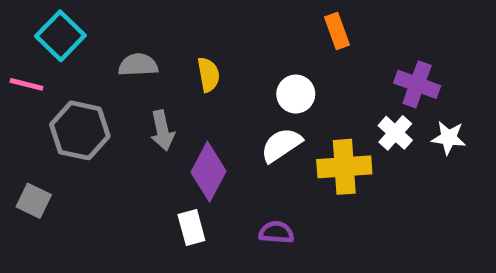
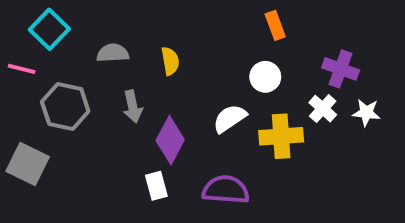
white circle: (296, 94) -> (265, 77), moved
gray square: (34, 201) -> (28, 164), size x1.5
purple semicircle: (276, 232) -> (226, 190), size x1.6

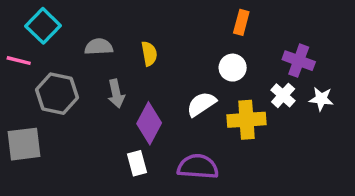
orange rectangle: (275, 25) -> (241, 22), turned 35
gray square: (28, 164) -> (24, 144), turned -33

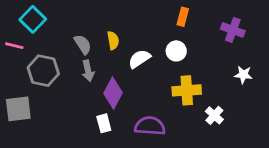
gray semicircle: (99, 47) -> (83, 44), moved, turned 60
purple cross: (299, 61) -> (233, 30), moved
white cross: (283, 95) -> (214, 115), moved
white semicircle: (201, 104) -> (139, 59), moved

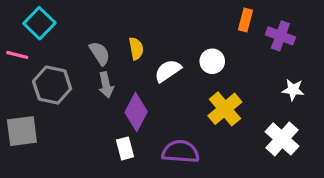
orange rectangle: (183, 17) -> (246, 20), moved
yellow cross: (187, 90) -> (225, 109), turned -36
white cross: (214, 115) -> (282, 139), moved, size x1.5

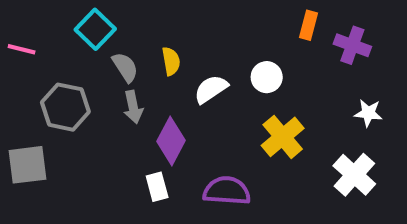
cyan square: (39, 23) -> (95, 29), moved
pink line: (17, 55) -> (22, 49), moved

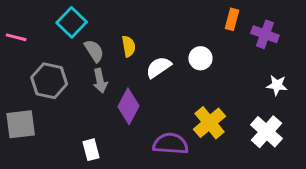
yellow cross: (283, 137) -> (209, 123), moved
white rectangle: (157, 187) -> (91, 150), moved

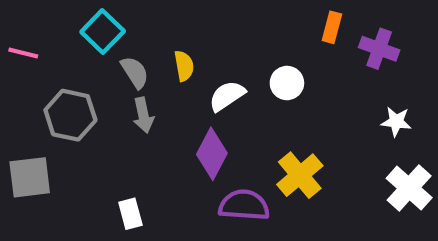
purple diamond: (129, 106) -> (212, 154), moved
white cross: (266, 132) -> (409, 188), moved

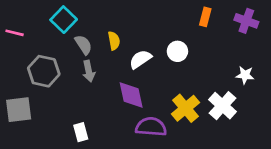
purple cross: (379, 49) -> (246, 21), moved
purple diamond: (212, 154) -> (131, 95), turned -40
white cross: (409, 188) -> (222, 106), moved

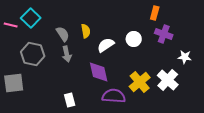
cyan square: (64, 20) -> (31, 18), moved
purple cross: (246, 21) -> (164, 34), moved
white rectangle: (81, 132) -> (70, 100), moved

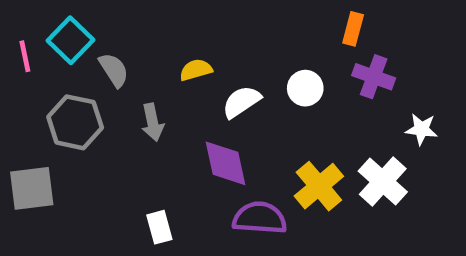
pink line: (11, 25) -> (25, 56), turned 64
yellow semicircle: (86, 31) -> (196, 70), turned -96
gray semicircle: (63, 34) -> (114, 70), moved

